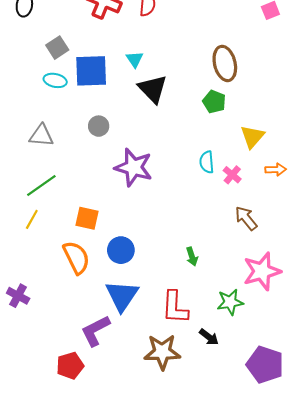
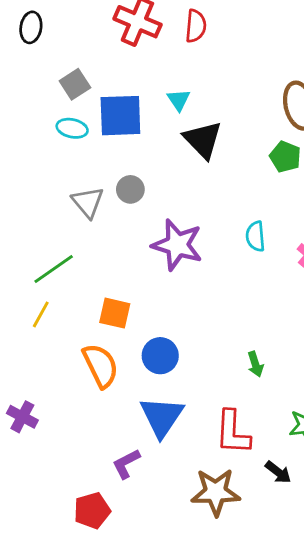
gray triangle: (41, 136) -> (88, 202), moved, turned 45
cyan semicircle: (207, 162) -> (255, 236), moved
purple L-shape: (95, 331) -> (126, 464), size x0.7

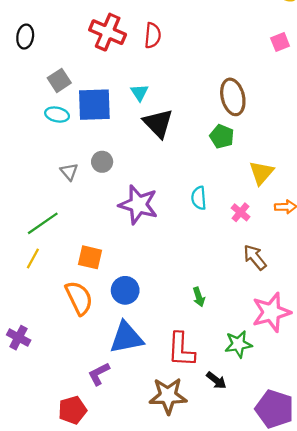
gray triangle: (88, 202) -> (69, 172), size x0.7
blue triangle: (162, 417) -> (126, 338), turned 45

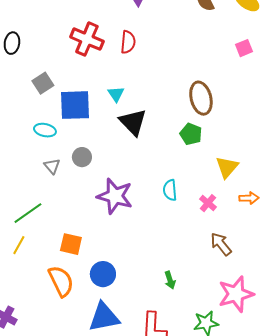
cyan ellipse: (57, 115) -> (45, 130), moved

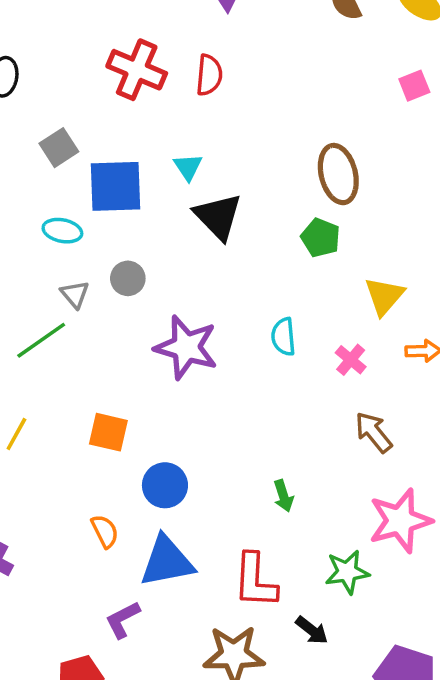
green line: (28, 213) -> (41, 340), moved
orange semicircle: (61, 281) -> (105, 531), moved, size x0.6

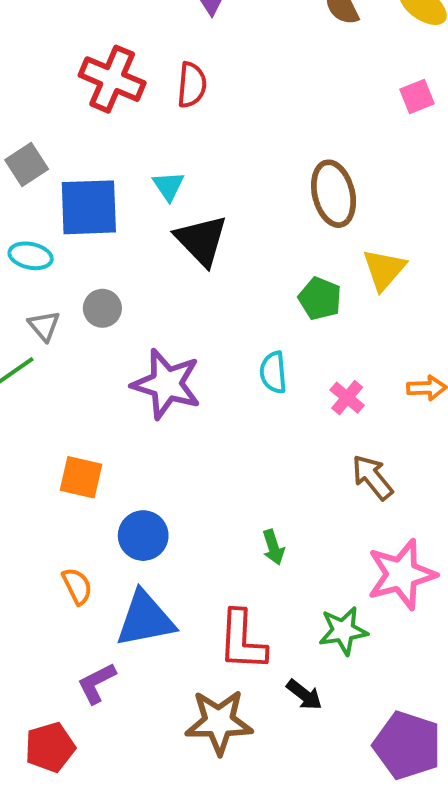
green pentagon: (321, 238) -> (320, 299), moved
yellow triangle: (384, 296) -> (384, 269), moved

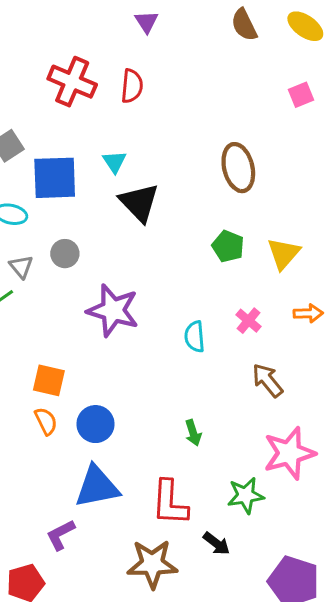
yellow triangle: (384, 269) -> (283, 254), moved
cyan semicircle: (273, 372) -> (195, 337), moved
orange semicircle: (77, 586) -> (46, 421), moved

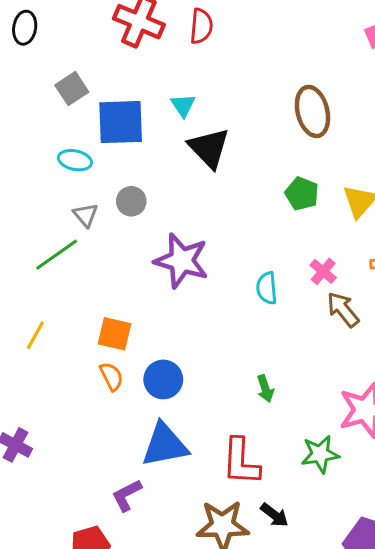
brown arrow: (267, 380) -> (343, 309), moved
black arrow: (216, 544) -> (274, 515), moved

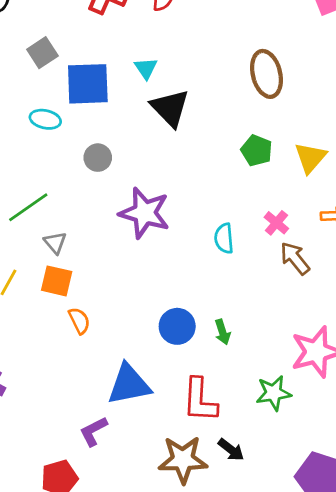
gray triangle: (86, 215) -> (55, 243), moved
orange square: (115, 334) -> (57, 281), moved
blue circle: (163, 379) -> (177, 326), moved

